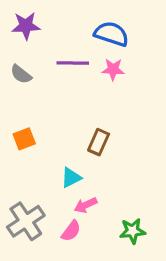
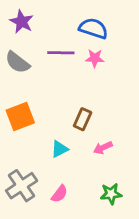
purple star: (26, 26) -> (22, 22), turned 30
gray semicircle: (21, 74) -> (17, 62), size x1.4
orange square: (24, 139) -> (20, 117), size x1.5
pink arrow: (86, 205) -> (103, 148), moved

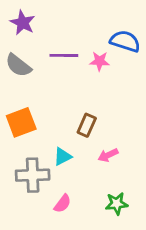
blue semicircle: (93, 28) -> (125, 41), moved
gray cross: (22, 186) -> (33, 175), moved, turned 32

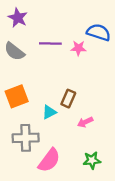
cyan triangle: (62, 157) -> (49, 112), moved
pink semicircle: (62, 204) -> (49, 160), size x1.6

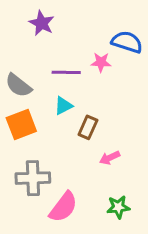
purple star: (18, 18) -> (42, 23), moved
purple line: (50, 44) -> (66, 72), moved
gray semicircle: (14, 51) -> (18, 85), moved
cyan triangle: (49, 112) -> (63, 106), moved

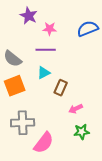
blue semicircle: (127, 42) -> (88, 29), turned -40
pink star: (101, 62) -> (50, 29), moved
green star: (118, 207) -> (82, 132), moved

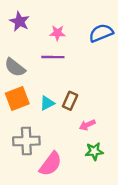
purple star: (29, 16) -> (20, 21), moved
cyan triangle: (44, 73) -> (47, 103), moved

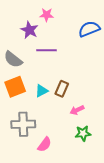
purple star: (20, 21) -> (29, 30), moved
pink star: (57, 33) -> (47, 15), moved
pink semicircle: (51, 164) -> (45, 145), size x0.7

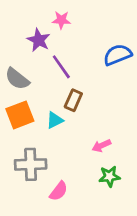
blue semicircle: (89, 29) -> (117, 55), moved
purple line: (47, 50) -> (61, 67), turned 54
brown rectangle: (62, 89) -> (73, 100), moved

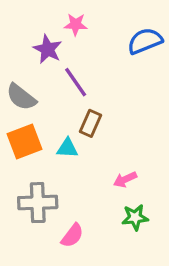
blue semicircle: (117, 55) -> (145, 41), moved
cyan triangle: (55, 120) -> (67, 148), turned 30

